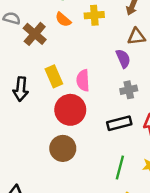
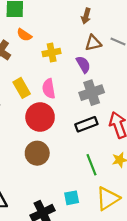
yellow cross: (94, 15) -> (52, 53), moved
gray cross: (129, 90) -> (92, 93), size x1.5
green line: (120, 168) -> (91, 165), turned -30

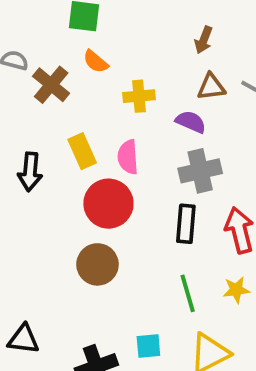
purple semicircle: (83, 64) -> (191, 122), turned -42
black rectangle: (86, 124) -> (186, 224), turned -70

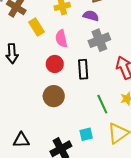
yellow rectangle: (82, 151) -> (36, 27), moved
red circle: (108, 204) -> (55, 64), size x0.7
black rectangle: (186, 224) -> (83, 69), moved

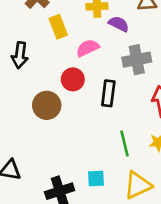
purple semicircle: (91, 16) -> (119, 24), moved
pink semicircle: (61, 39) -> (88, 48), turned 66
brown circle: (54, 96) -> (47, 105), moved

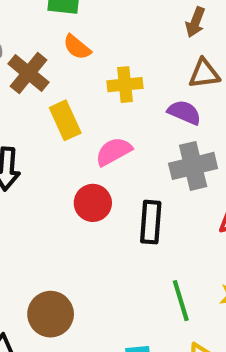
purple semicircle: (119, 24) -> (184, 112), moved
brown circle: (47, 105) -> (51, 314), moved

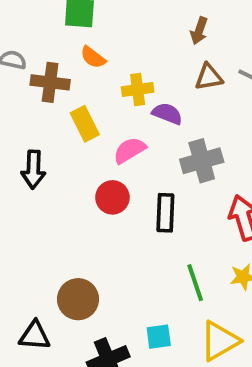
brown cross: (28, 73) -> (50, 82), turned -30
purple semicircle: (184, 112) -> (167, 114), moved

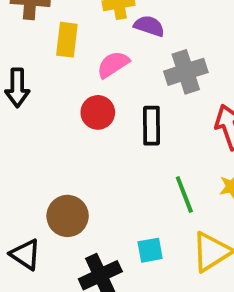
yellow rectangle: (85, 124) -> (67, 40), turned 36
black triangle: (35, 336) -> (26, 254), turned 32

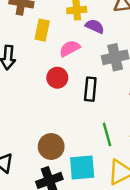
brown circle: (68, 216) -> (51, 146), moved
cyan square: (150, 250) -> (82, 168), size x1.6

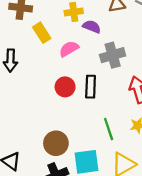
yellow rectangle: (42, 30) -> (42, 33), turned -42
red circle: (57, 78) -> (65, 87), moved

